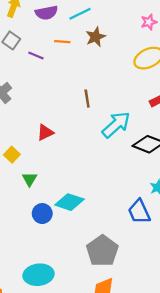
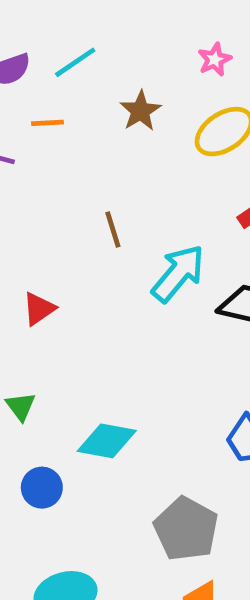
brown star: (96, 37) -> (140, 111), moved
blue circle: (42, 214) -> (42, 488), moved

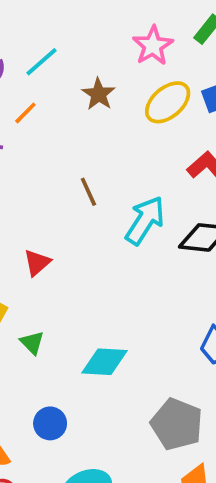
pink star: (215, 60) -> (153, 46), size x1.5
orange line: (48, 123) -> (25, 113), turned -35
blue circle: (42, 488) -> (50, 423), moved

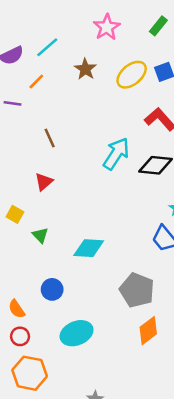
pink star: (153, 46) -> (107, 27), moved
brown line: (88, 192) -> (50, 138), moved

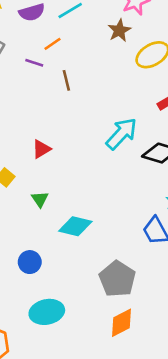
brown star: (85, 69) -> (119, 30), moved
purple line: (12, 103) -> (34, 63), moved
brown line: (50, 138) -> (66, 80), moved
green triangle: (40, 235) -> (40, 199), moved

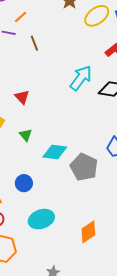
red triangle: (41, 149) -> (22, 97), turned -35
gray pentagon: (117, 279) -> (84, 167), moved
orange diamond: (122, 323) -> (88, 232), moved

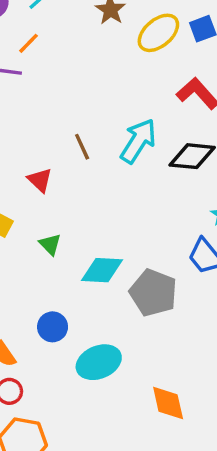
brown line: (34, 43) -> (82, 147), moved
cyan ellipse: (41, 219) -> (99, 362), moved
orange diamond: (88, 232) -> (168, 403), turned -65

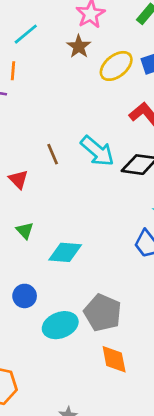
orange line: (29, 43) -> (13, 71), turned -42
cyan arrow: (138, 141) -> (97, 151), turned 96
gray pentagon: (153, 293) -> (103, 313), moved

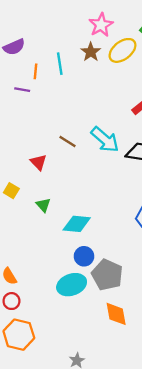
cyan line: (26, 34) -> (60, 64), moved, turned -60
yellow ellipse: (116, 66) -> (122, 50), moved
brown line: (53, 154) -> (68, 142), turned -36
blue circle: (25, 296) -> (84, 256), moved

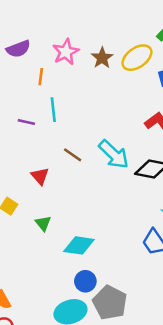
pink star: (101, 25) -> (66, 52), moved
cyan line: (60, 64) -> (53, 110), moved
purple line: (22, 90) -> (26, 122), moved

